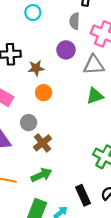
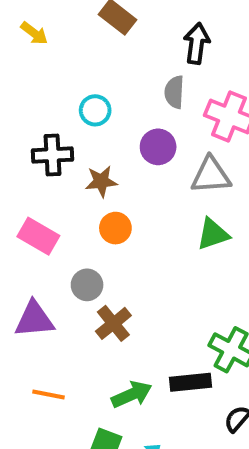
cyan circle: (33, 13) -> (95, 110), moved
green arrow: (41, 175) -> (132, 394), moved
black rectangle: (83, 195) -> (191, 382), moved, turned -72

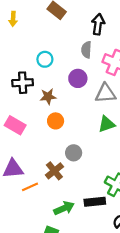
yellow arrow: (34, 33) -> (13, 19), turned 56
gray circle: (87, 285) -> (74, 153), moved
orange line: (48, 394) -> (30, 187), moved, turned -35

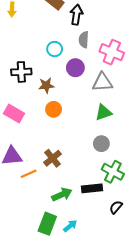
black arrow: (98, 24) -> (76, 15), moved
cyan circle: (45, 59) -> (55, 49), moved
gray circle: (74, 153) -> (101, 144), moved

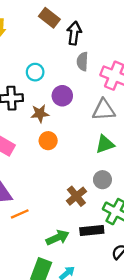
cyan circle: (55, 49) -> (35, 72), moved
purple circle: (75, 68) -> (62, 96), moved
brown cross: (53, 158) -> (76, 196), moved

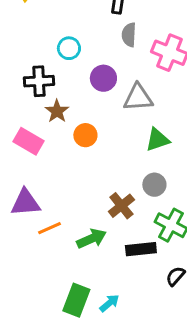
gray triangle: (104, 110) -> (138, 98), moved
brown star: (40, 113) -> (57, 111), moved, turned -30
green arrow: (58, 238) -> (91, 239), moved

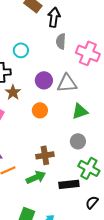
purple circle: (103, 78) -> (44, 80), moved
orange circle: (85, 135) -> (40, 110), moved
brown cross: (121, 206) -> (45, 155), moved, turned 30

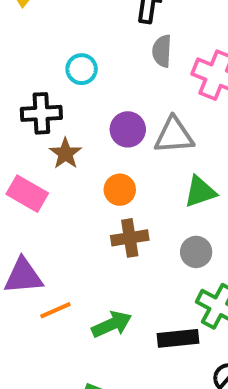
brown cross: (45, 155) -> (130, 238), moved

